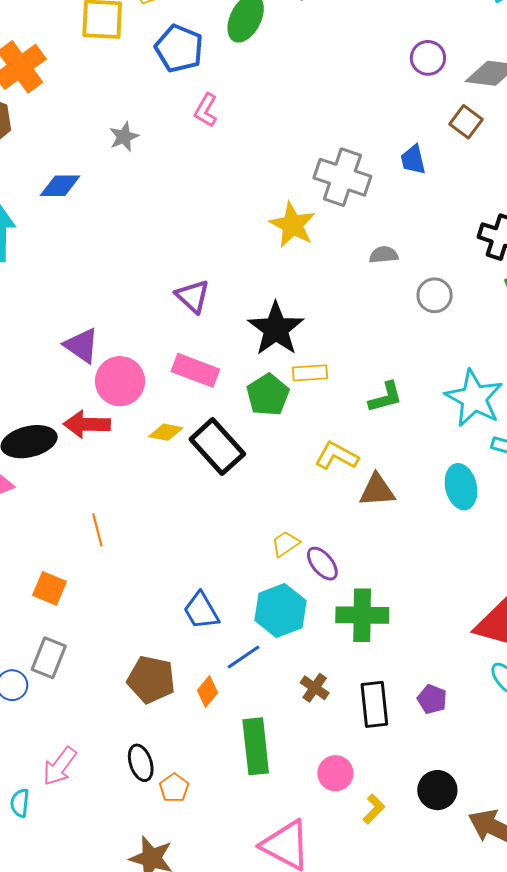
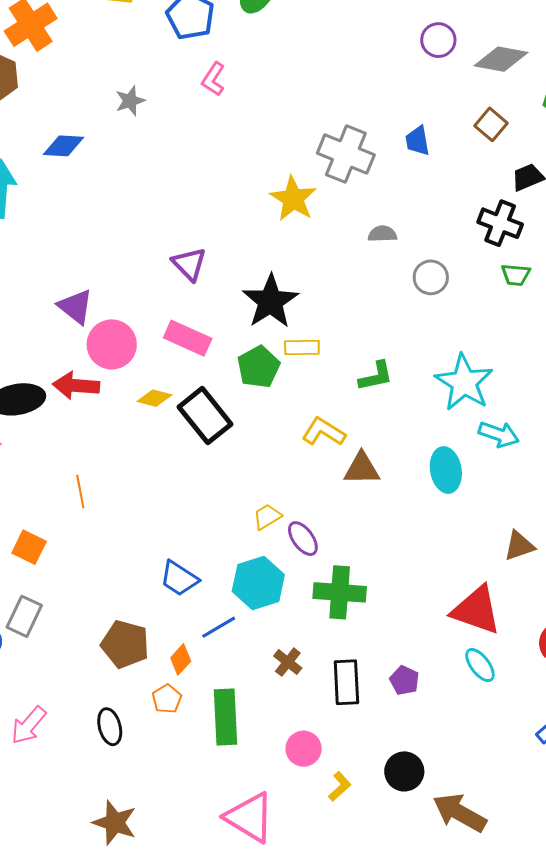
brown square: (466, 122) -> (491, 124), moved
blue trapezoid: (201, 611) -> (179, 578), turned -30
orange pentagon: (174, 788) -> (167, 699), moved

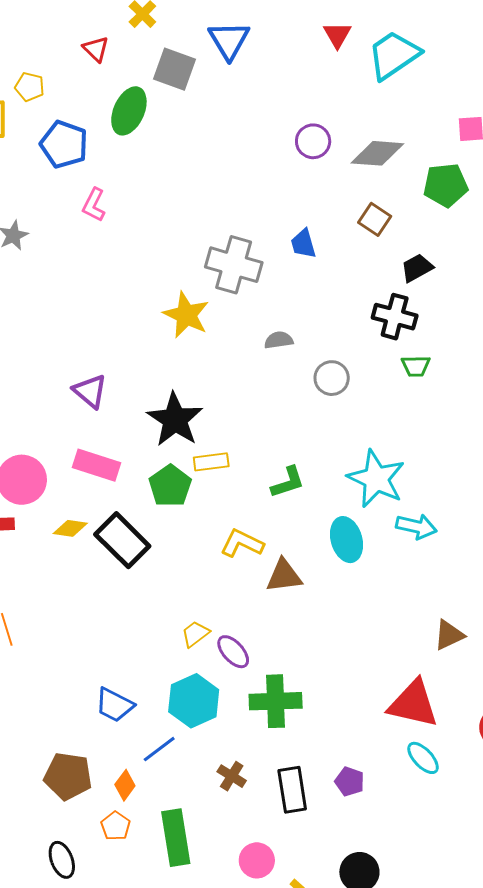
cyan ellipse: (446, 470) -> (347, 540), moved

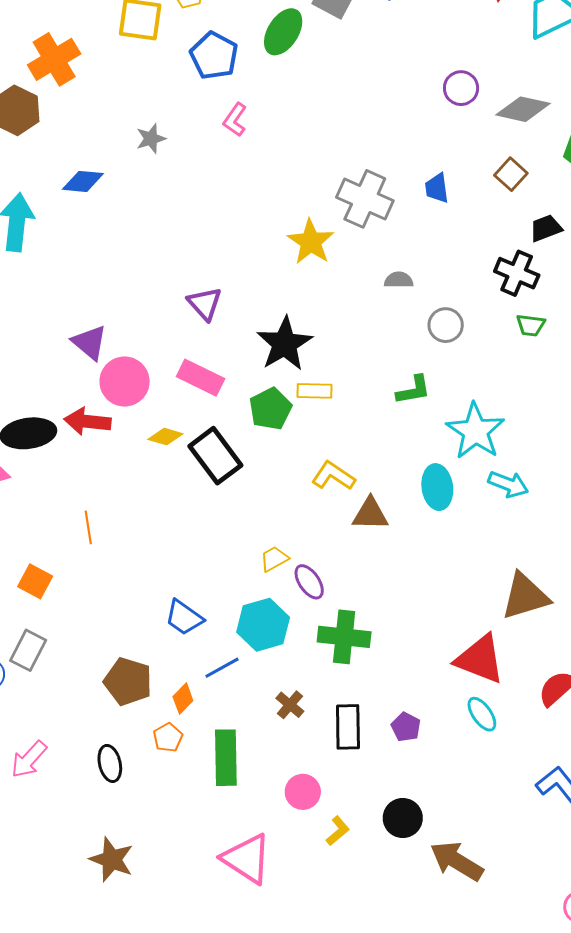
green L-shape: (288, 482) -> (413, 390), moved
brown triangle: (449, 635) -> (525, 596), size x1.6

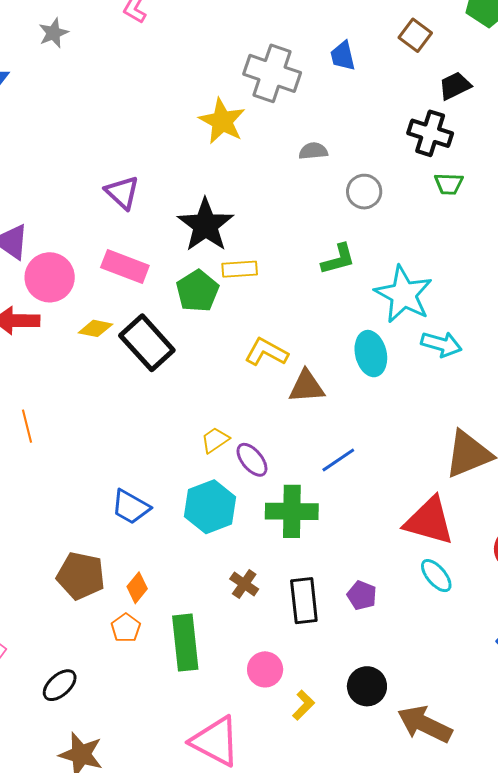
blue line: (222, 668) -> (338, 460), moved
black ellipse: (110, 763) -> (60, 685), moved, turned 66

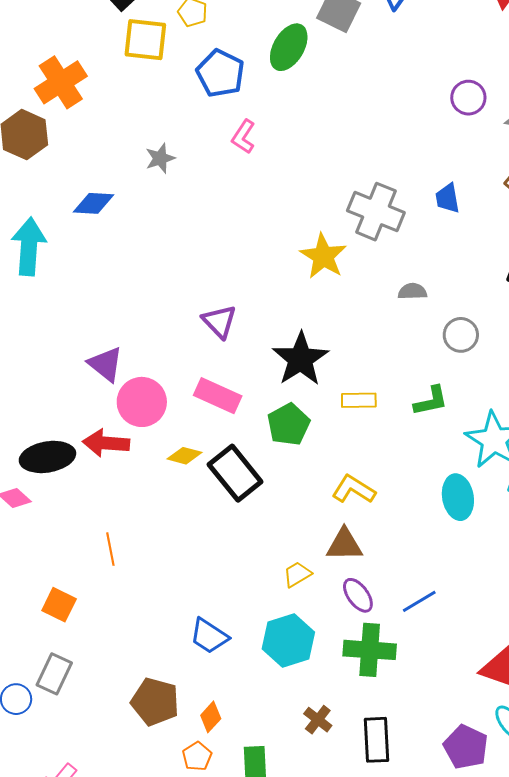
yellow rectangle: (240, 269) -> (359, 400), moved
brown triangle: (307, 387) -> (344, 545), moved
purple ellipse: (252, 460) -> (358, 595), moved
purple pentagon: (362, 595) -> (466, 747), moved, size x1.5

